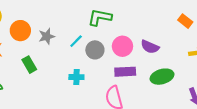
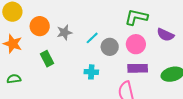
green L-shape: (100, 17) -> (136, 17), moved
purple semicircle: (150, 47) -> (165, 35), moved

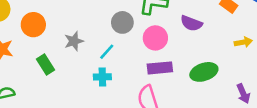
gray star: (64, 32) -> (74, 41), moved
cyan line: (92, 38) -> (107, 52), moved
gray circle: (110, 47) -> (122, 22), moved

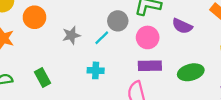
cyan line: (107, 52) -> (102, 38), moved
green rectangle: (46, 64) -> (42, 78), moved

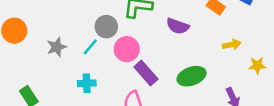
pink circle: (148, 37) -> (127, 49), moved
purple rectangle: (150, 66) -> (146, 73), turned 55

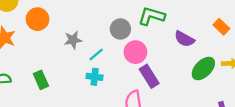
cyan line: (90, 47) -> (96, 55), moved
green ellipse: (192, 76) -> (203, 68), moved, turned -35

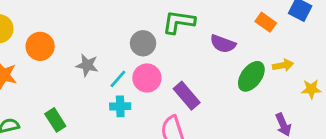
gray star: (73, 40) -> (87, 65), turned 30
pink circle: (135, 52) -> (147, 78), moved

